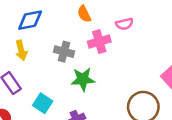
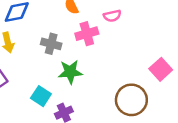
cyan square: (43, 103) -> (41, 96), moved

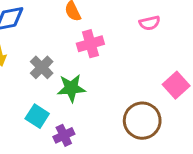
pink semicircle: (112, 16) -> (150, 23), moved
gray cross: (51, 44) -> (42, 67), moved, turned 30

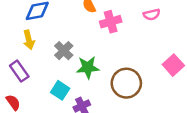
pink cross: (90, 44) -> (111, 22), moved
brown circle: (142, 121) -> (126, 83), moved

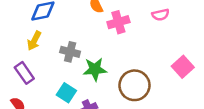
yellow arrow: (29, 40) -> (34, 41), turned 42
gray cross: (64, 51) -> (70, 52), turned -30

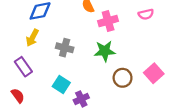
pink square: (183, 67) -> (154, 73), moved
green star: (95, 69) -> (105, 51), moved
brown circle: (134, 85) -> (123, 78), size x0.7

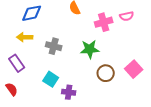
pink cross: (108, 21) -> (104, 22), moved
yellow arrow: (32, 38) -> (25, 37), turned 63
purple cross: (81, 99) -> (69, 92), turned 32

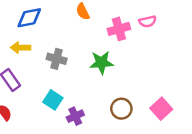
pink square: (134, 69) -> (161, 109), moved
brown circle: (106, 73) -> (121, 109), moved
purple cross: (69, 92) -> (75, 116), turned -32

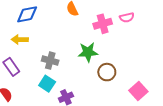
gray cross: (57, 59) -> (50, 61), moved
brown circle: (121, 109) -> (107, 72), moved

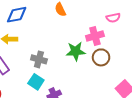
pink cross: (103, 24) -> (95, 36), moved
brown circle: (107, 72) -> (101, 57), moved

